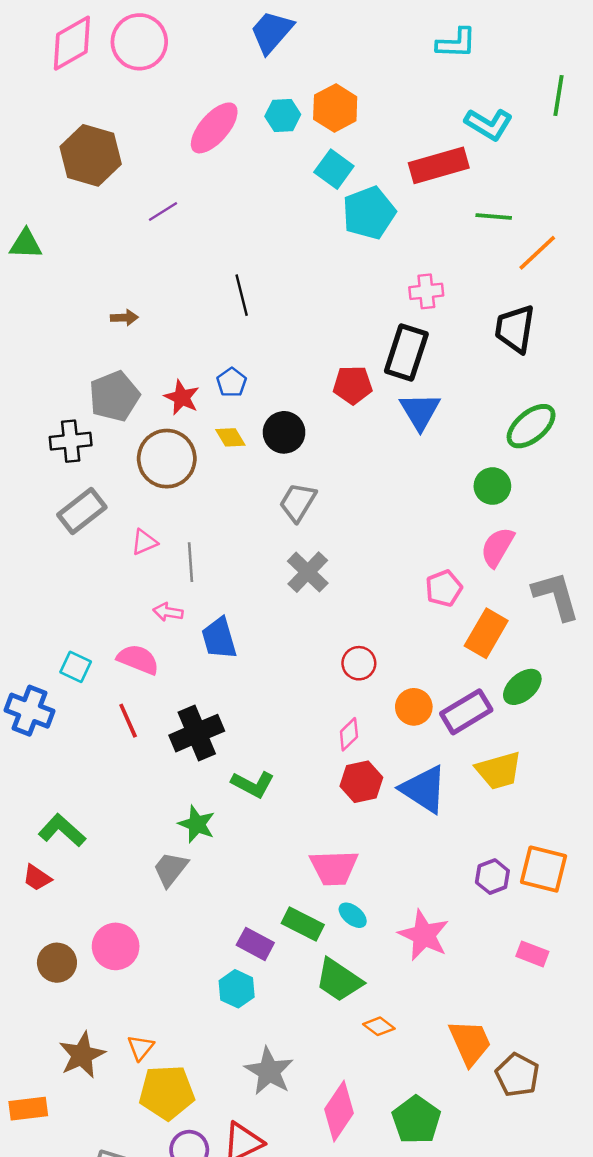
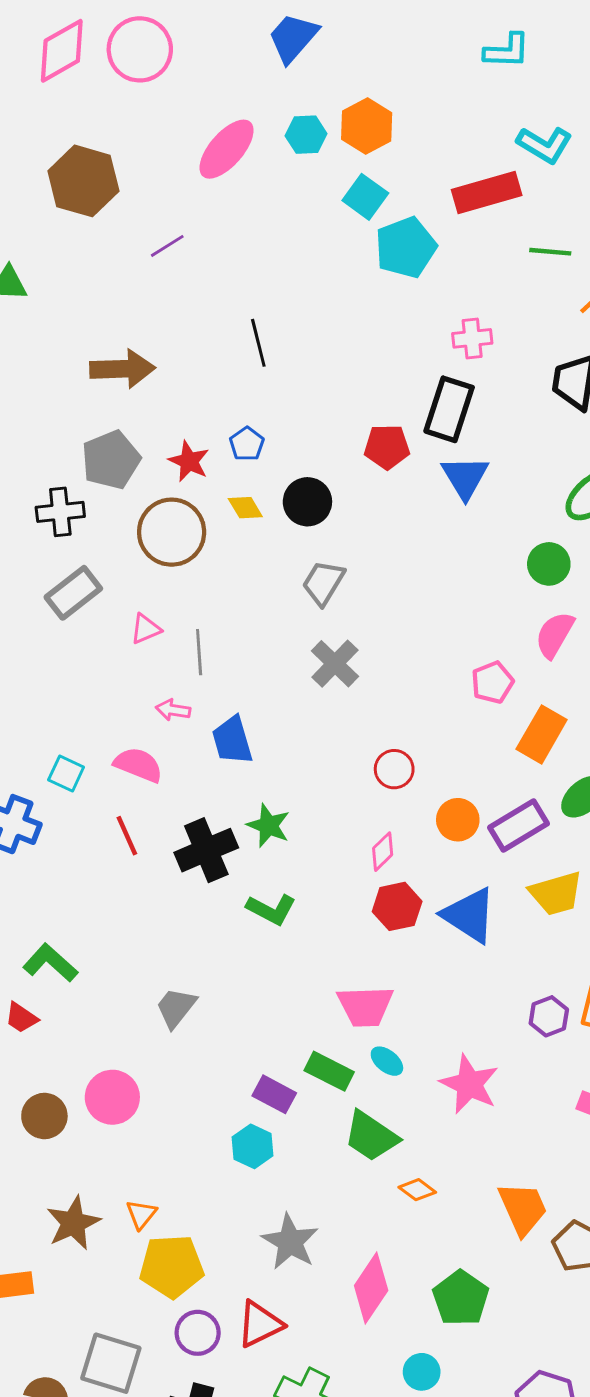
brown arrow: (124, 318) -> (122, 369), size x2.0
green star: (197, 824) -> (268, 826), moved

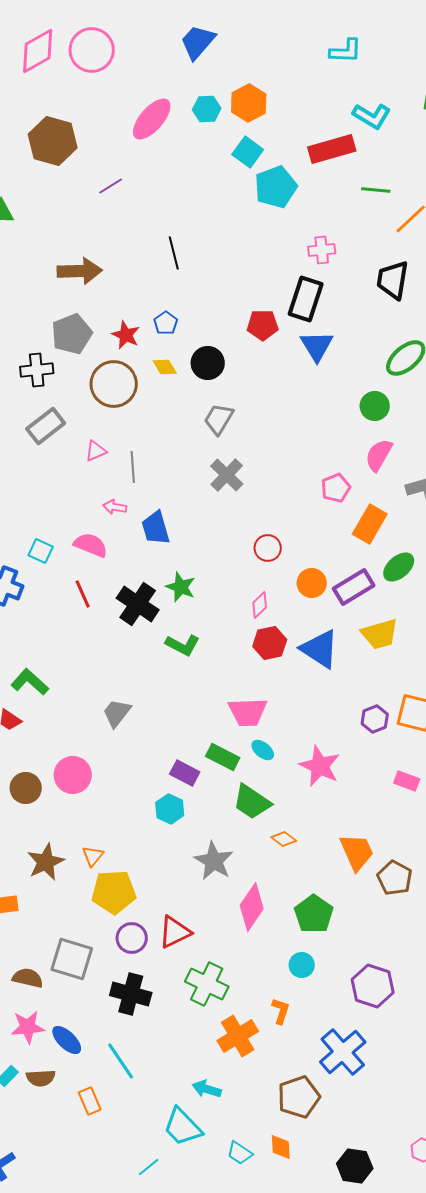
black cross: (206, 850) -> (138, 604), turned -33
gray star: (290, 1242) -> (214, 861), moved
cyan circle: (422, 1372) -> (302, 965), moved

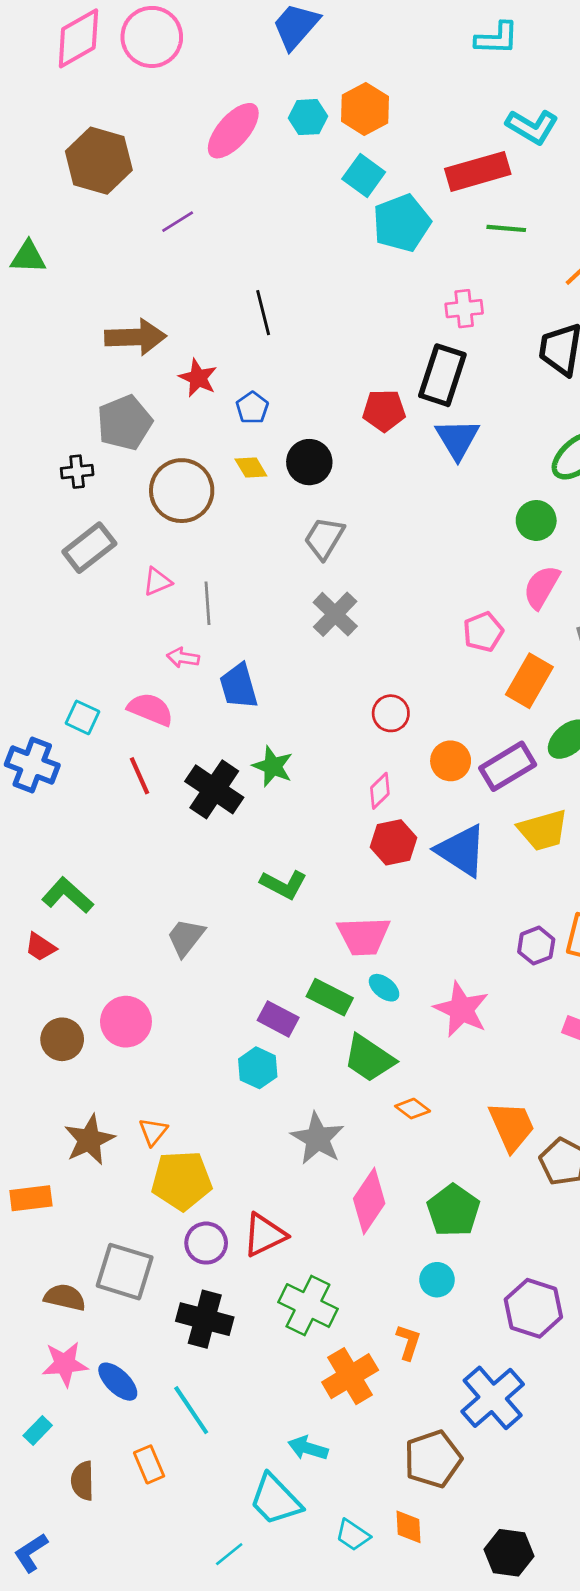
green line: (376, 190) -> (506, 228), moved
red star: (126, 335) -> (198, 378), moved
black cross: (37, 370) -> (77, 472), size x0.7
green L-shape: (183, 645) -> (284, 884), moved
brown semicircle: (41, 1078) -> (83, 1481), moved, turned 92

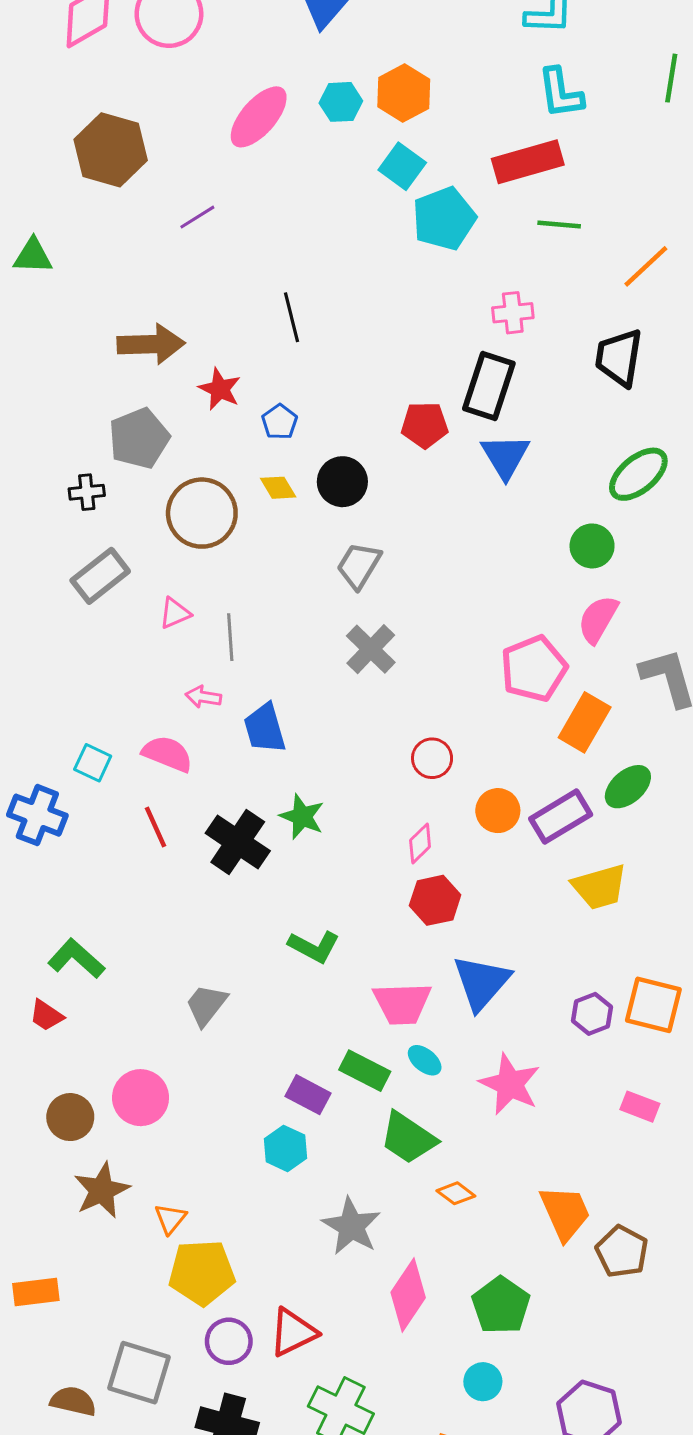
cyan L-shape: (532, 127) -> (561, 93), moved, turned 51
pink pentagon: (483, 632) -> (534, 669), size x1.5
blue triangle: (461, 851) -> (481, 983), moved, turned 38
brown star: (89, 1140) -> (102, 1190), moved

